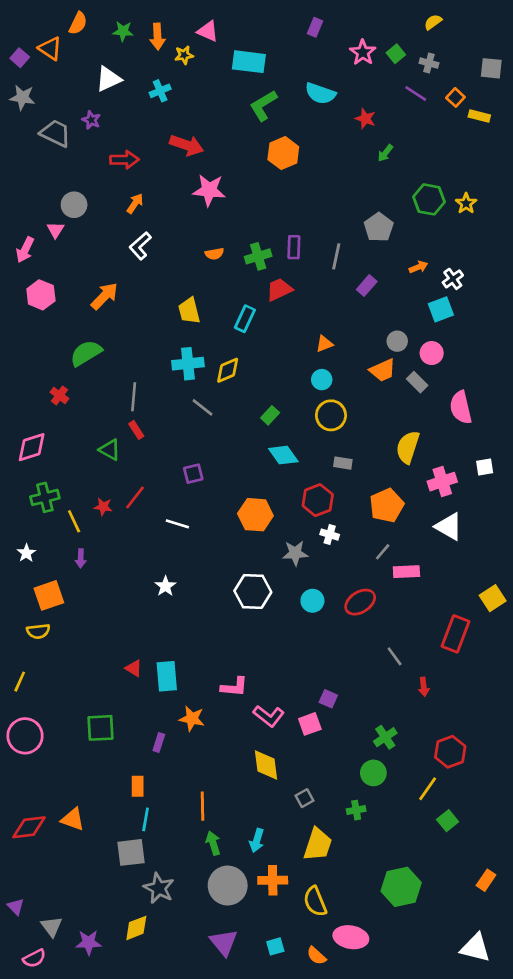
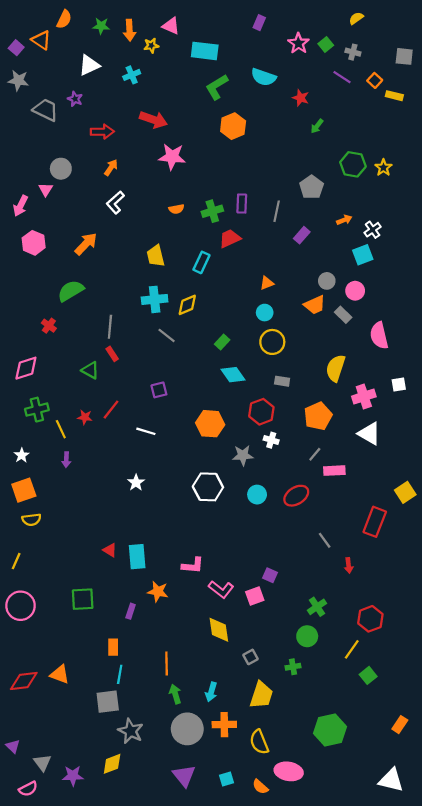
orange square: (49, 595) -> (24, 490), moved

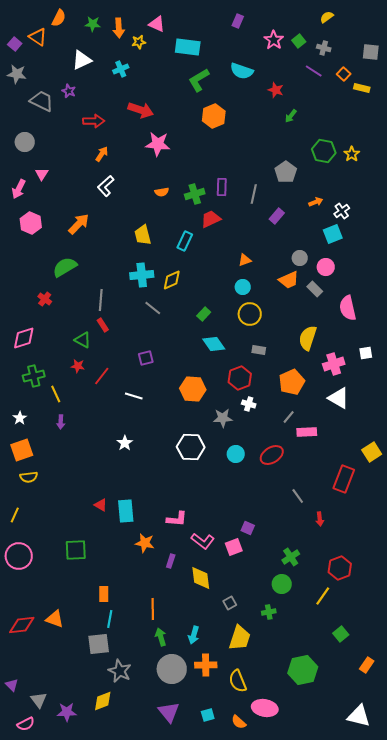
gray circle: (61, 169) -> (25, 142), moved
red star: (85, 417) -> (78, 366), moved
purple rectangle: (131, 611) -> (171, 561), moved
green square: (368, 675) -> (341, 634), moved

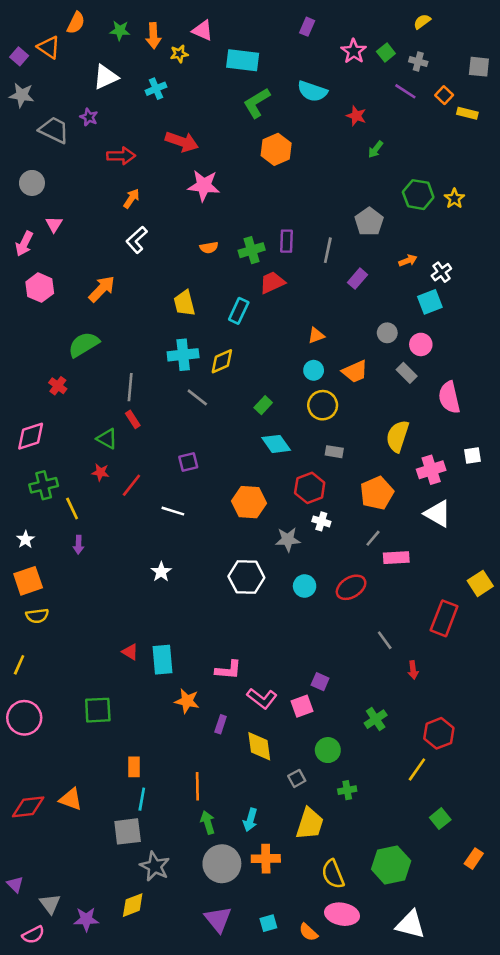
orange trapezoid: (289, 280) -> (355, 372), moved
green circle: (282, 584) -> (328, 750), moved
yellow semicircle: (238, 681) -> (333, 874), moved
white triangle: (359, 716) -> (410, 924), moved

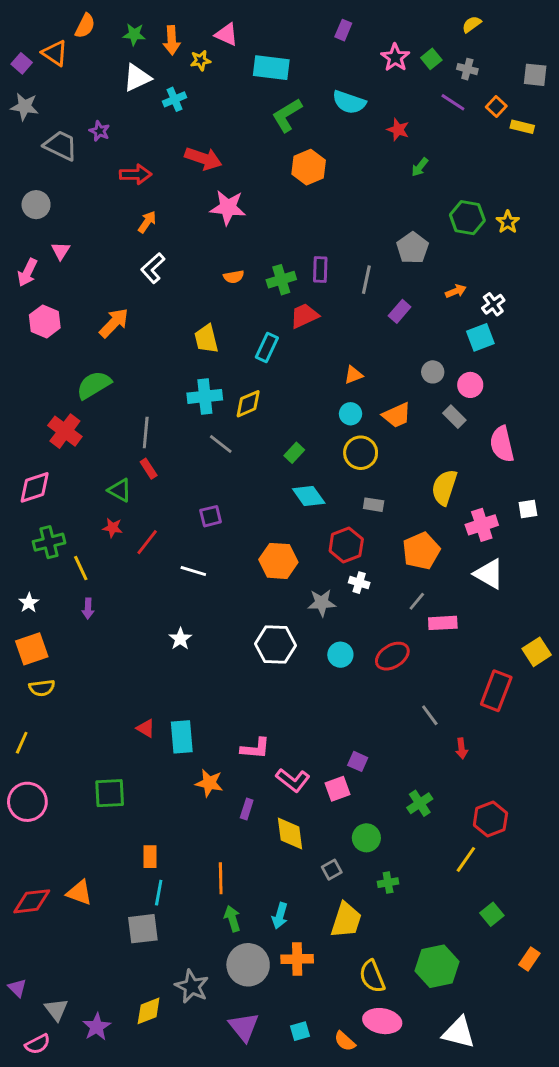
white triangle: (106, 77) -> (137, 78), moved
red cross: (58, 386) -> (65, 431), size x1.6
gray star: (155, 866) -> (192, 986), moved
purple star: (86, 919) -> (97, 1027), turned -30

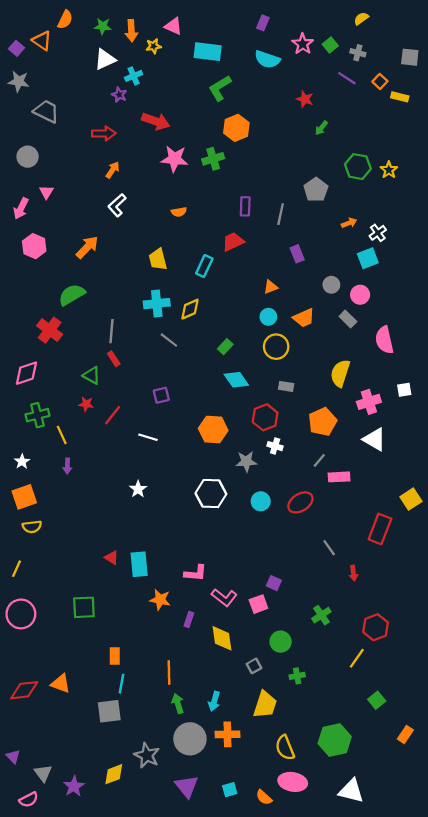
cyan semicircle: (349, 102) -> (267, 59), moved
purple star: (100, 131) -> (119, 95), moved
green cross: (281, 280) -> (213, 159), moved
purple rectangle: (400, 311) -> (297, 254), moved, turned -63

